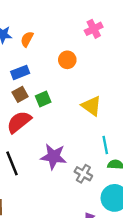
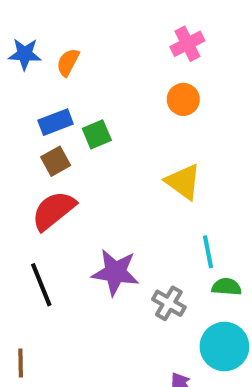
orange circle: (67, 60) -> (183, 99), moved
green square: (43, 99) -> (97, 134), moved

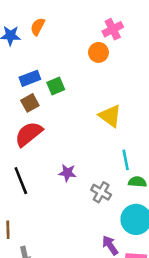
orange semicircle: (68, 62) -> (38, 27), moved
orange circle: (183, 99) -> (98, 52), moved
purple star: (115, 272) -> (67, 173), size x0.6

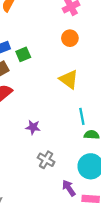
orange circle: (98, 52) -> (70, 38), moved
gray cross: (101, 192) -> (46, 160), moved

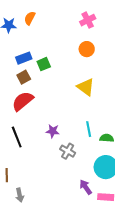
cyan line: (82, 116) -> (89, 129), moved
gray cross: (46, 160) -> (68, 151), moved

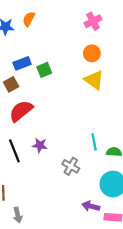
brown square: (24, 77) -> (11, 84), moved
yellow triangle: (86, 87) -> (94, 80), moved
purple star: (53, 131) -> (40, 145), moved
purple arrow: (86, 187) -> (91, 206), turned -42

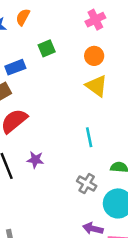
green square: (44, 70) -> (47, 48), moved
cyan line: (94, 142) -> (89, 137), moved
gray cross: (71, 166) -> (87, 183), moved

